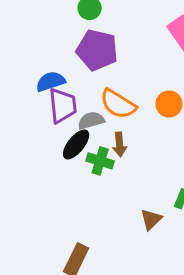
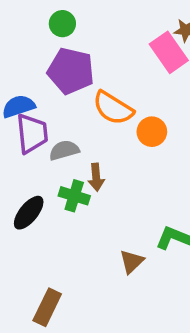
orange semicircle: (118, 104) -> (113, 108), moved
black ellipse: (76, 144) -> (29, 213), moved

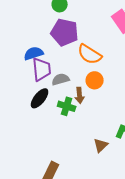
orange circle: (152, 132) -> (95, 80), moved
black ellipse: (29, 213) -> (40, 98), moved

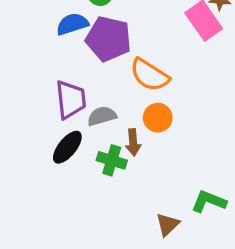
blue semicircle: (34, 53) -> (72, 24), moved

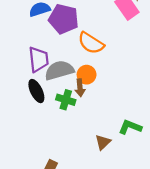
gray semicircle: (102, 116) -> (59, 70), size x1.5
orange circle: (158, 118) -> (87, 75), moved
black ellipse: (67, 147) -> (36, 91), turned -65

